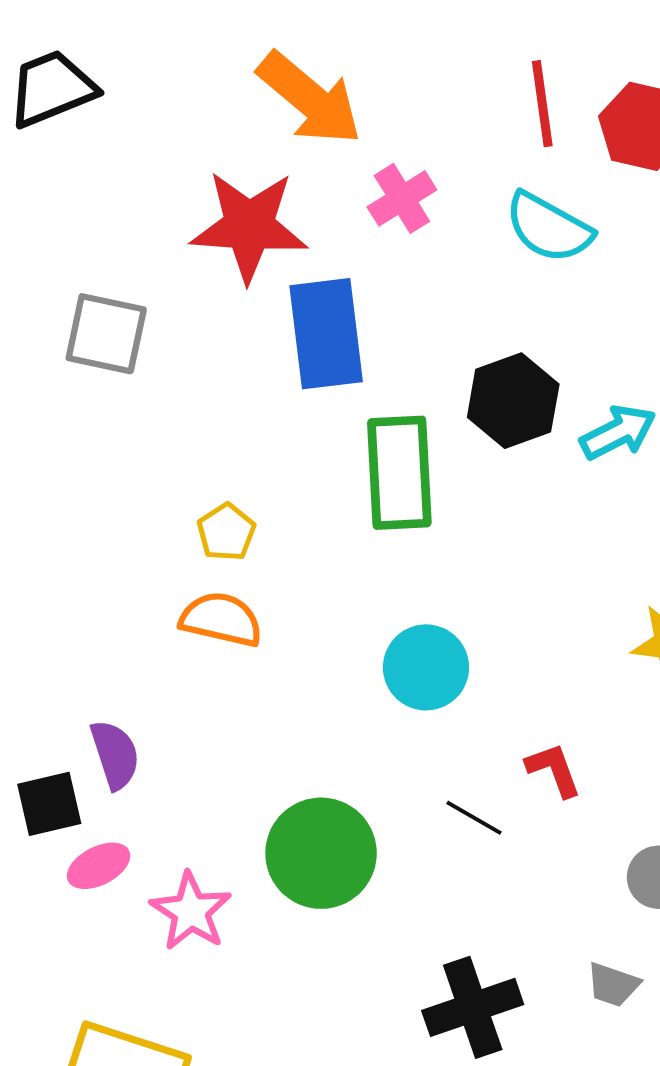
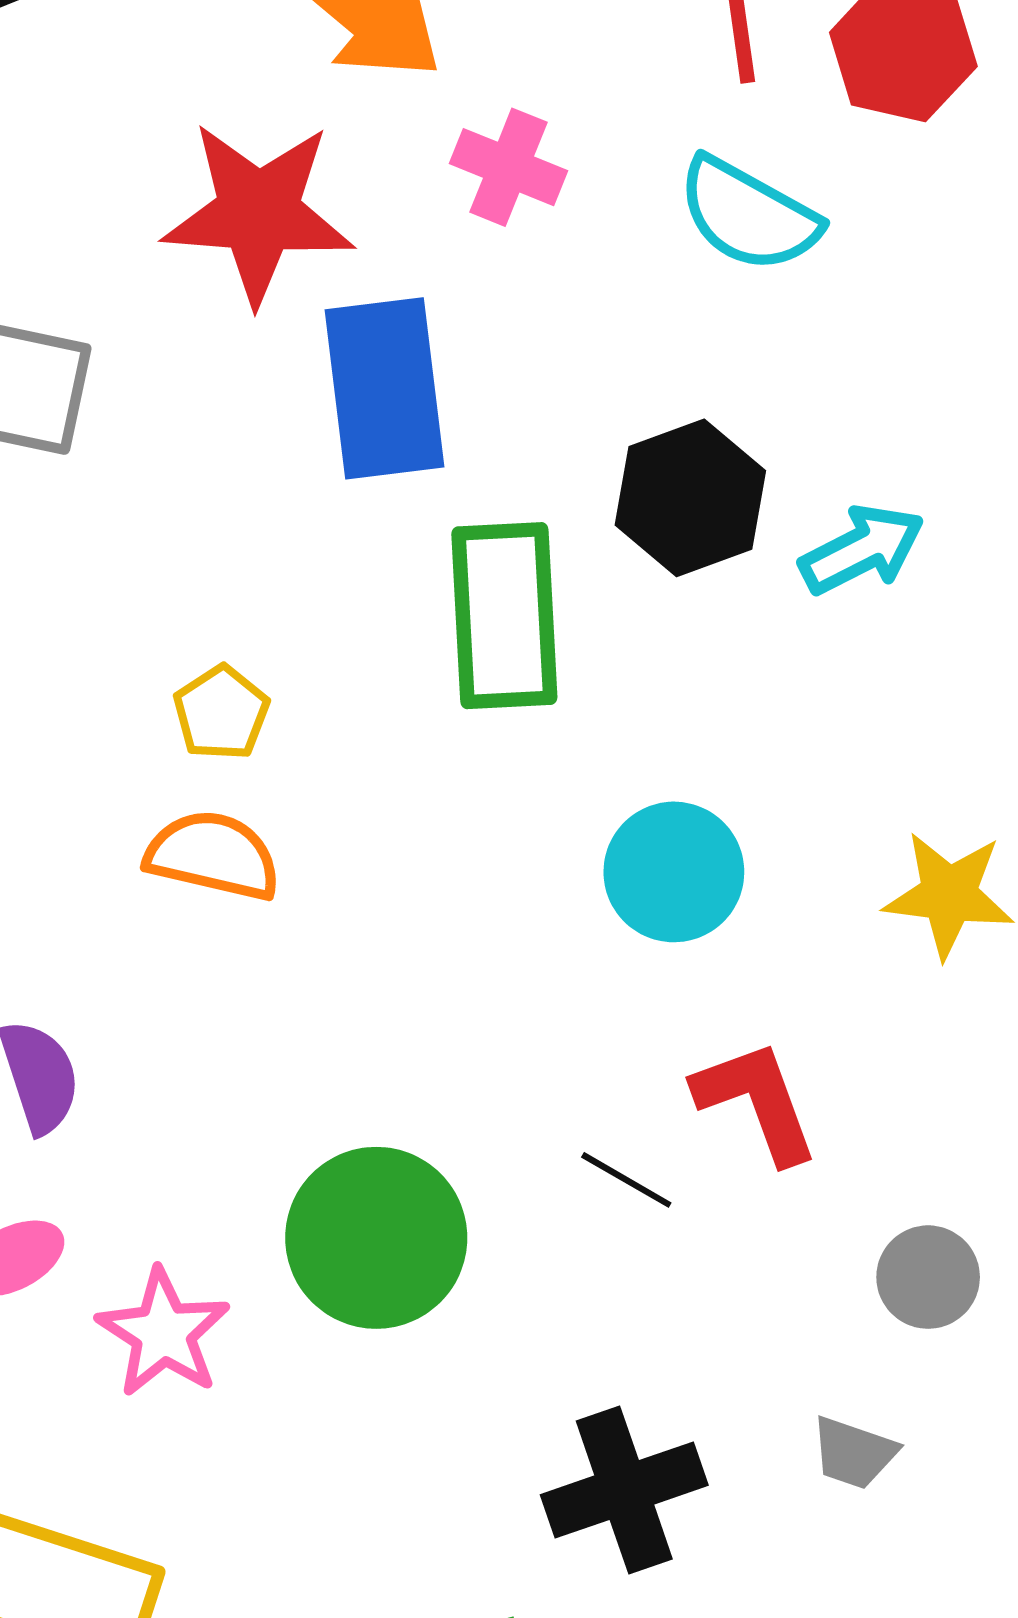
pink cross: (402, 198) -> (509, 167), turned -36
cyan circle: (426, 667) -> (674, 872), moved
red L-shape: (554, 770) -> (757, 1101), size x1.4

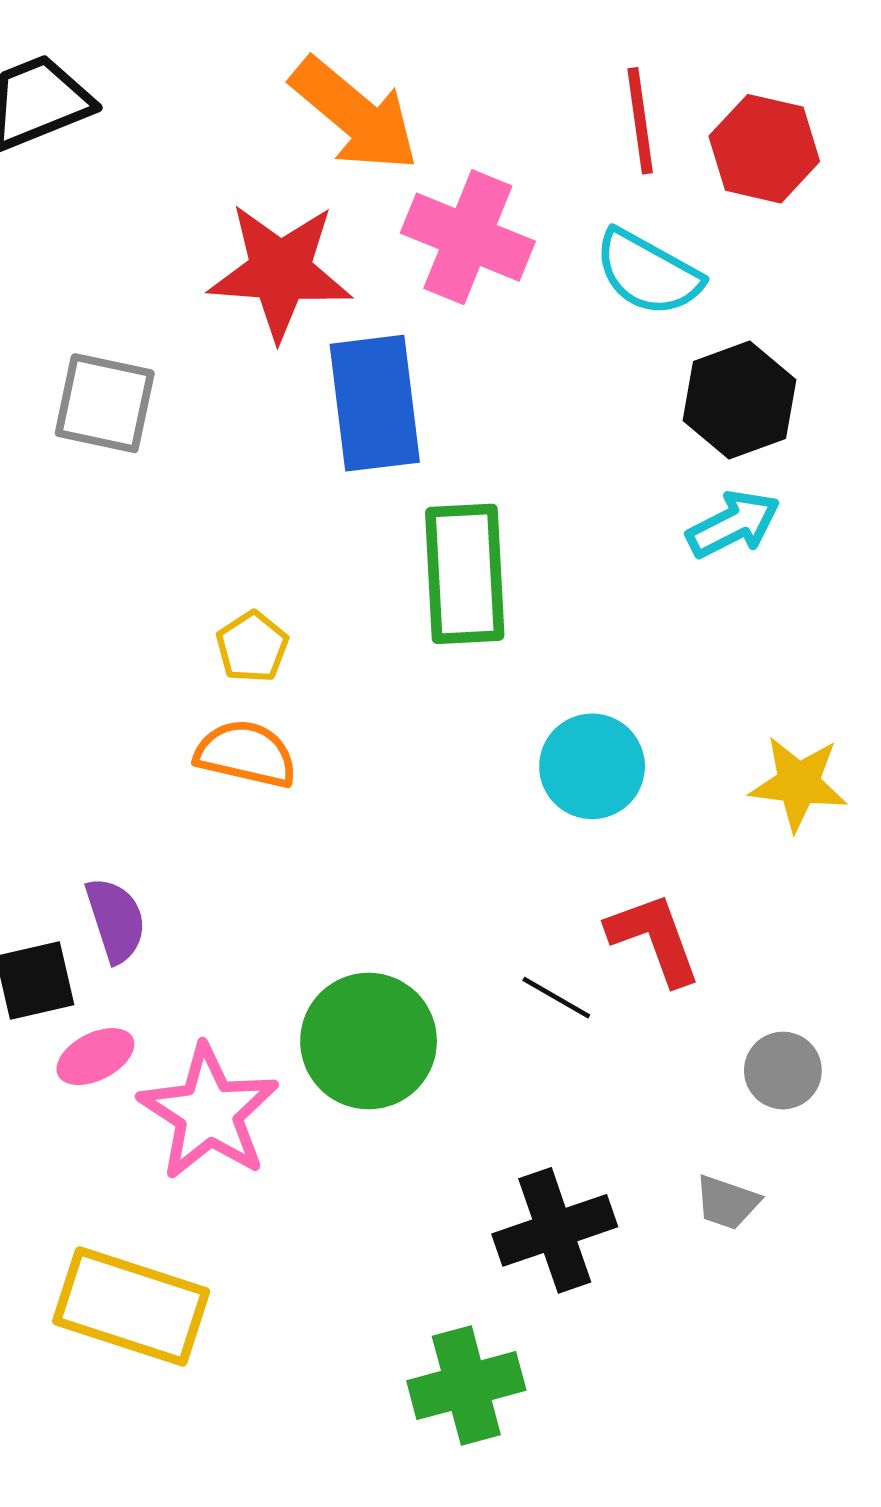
pink cross: (509, 167) -> (468, 237), size x1.5
black hexagon: (690, 498) -> (739, 400), moved
pink star: (163, 1333) -> (209, 1112), size x1.4

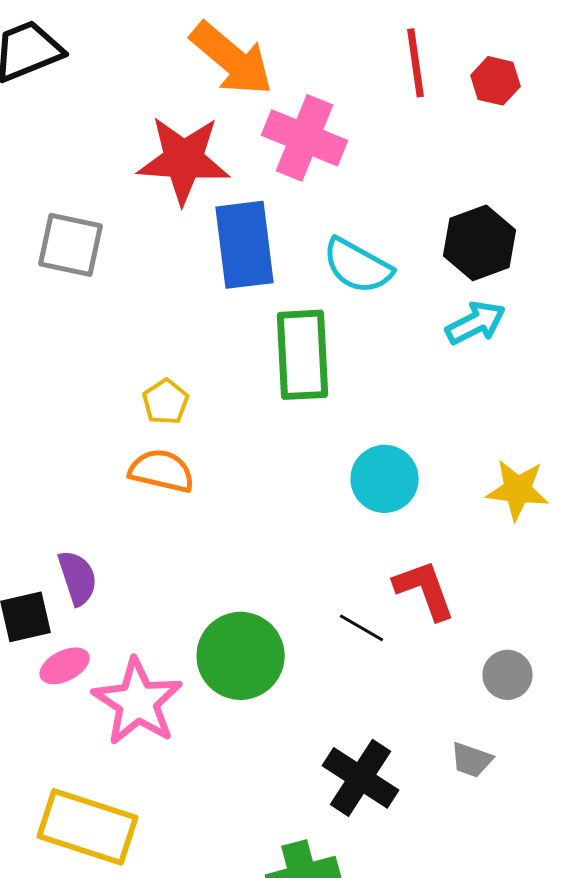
red hexagon: (764, 149) -> (496, 81), size x0.7
cyan semicircle: (648, 273) -> (358, 266), moved
black cross: (555, 1230) -> (361, 778), turned -38

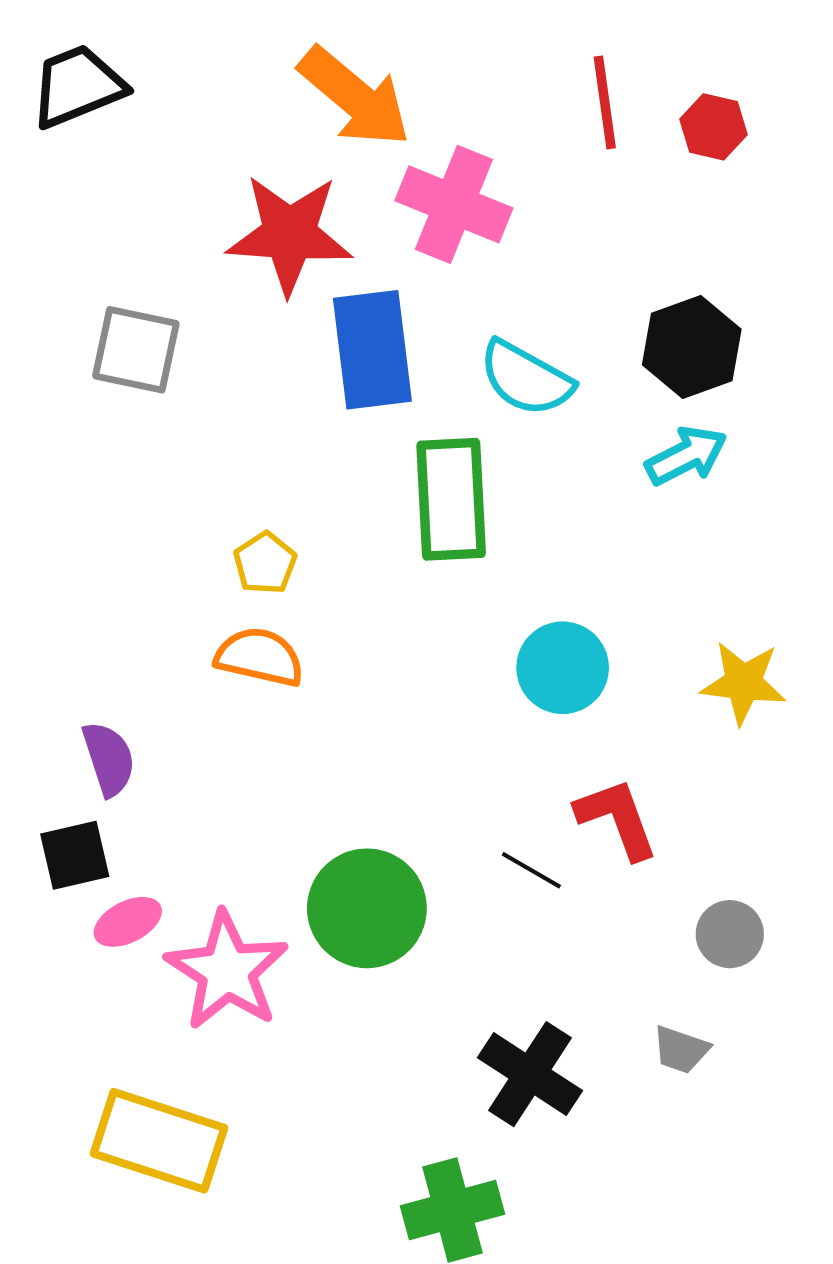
purple semicircle: (78, 578) -> (109, 759), moved

